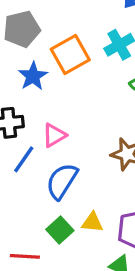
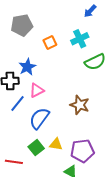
orange square: (70, 55) -> (50, 43), size x0.6
blue star: (33, 76) -> (27, 67), moved

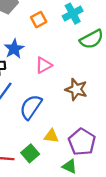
pink triangle: (37, 90) -> (44, 65), moved
green square: (36, 148) -> (30, 153), moved
purple pentagon: (82, 151) -> (82, 142), turned -30

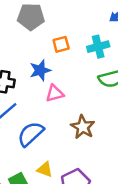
blue star: (14, 49) -> (40, 70), moved

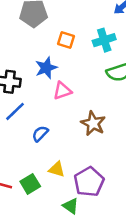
orange square: (61, 44) -> (66, 40), turned 35
blue semicircle: (31, 134) -> (40, 134), size x0.6

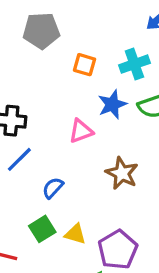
blue star: (46, 68) -> (112, 104), moved
green square: (30, 184) -> (42, 229), moved

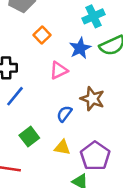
orange square: (84, 65) -> (42, 35), moved, turned 35
blue semicircle: (53, 188) -> (64, 114), moved
green square: (42, 229) -> (29, 137), moved

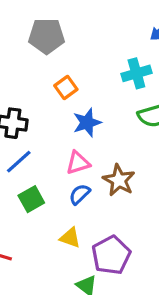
blue star: (80, 48) -> (87, 123), moved
pink triangle: (59, 70) -> (78, 163), moved
green square: (29, 137) -> (31, 199), moved

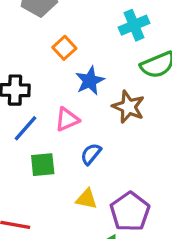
pink triangle: (78, 163) -> (67, 119), moved
brown star: (119, 180) -> (128, 107), moved
green square: (31, 199) -> (43, 165), turned 30

